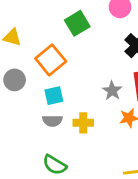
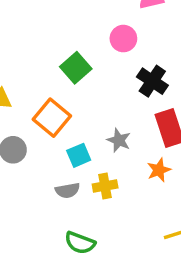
gray star: (112, 91) -> (119, 140), moved
cyan square: (54, 96) -> (79, 155), moved

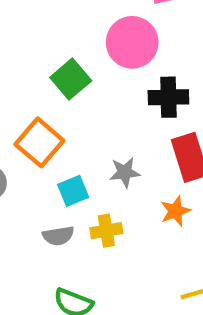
pink circle: (123, 39) -> (132, 42), size x1.5
black cross: (152, 81) -> (168, 97), turned -36
gray star: (119, 140) -> (125, 172), turned -30

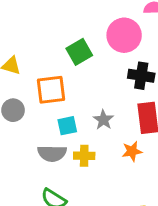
orange square: (39, 142) -> (51, 90), turned 32
gray star: (125, 172) -> (103, 120), turned 30
gray semicircle: (58, 236) -> (52, 153), size x1.4

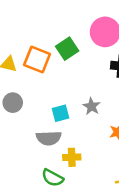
orange square: (51, 90) -> (37, 60), moved, turned 32
yellow cross: (84, 156) -> (72, 157), moved

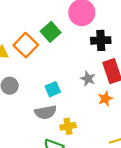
orange square: (37, 60) -> (26, 45), turned 30
gray star: (92, 106) -> (88, 79), moved

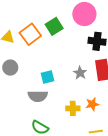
orange star: (105, 99) -> (92, 104), moved
yellow cross: (68, 126) -> (73, 108), moved

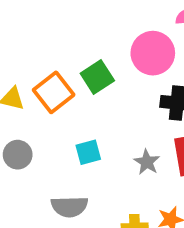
cyan square: (48, 77) -> (88, 152), moved

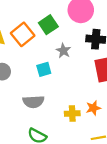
gray star: (147, 162) -> (63, 51), moved

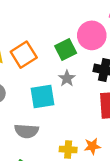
green square: (48, 25) -> (66, 50), moved
cyan square: (44, 69) -> (43, 96), size x1.5

